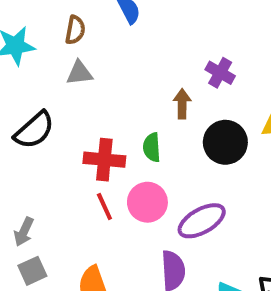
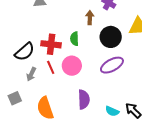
black semicircle: (34, 130) -> (25, 52), moved
purple ellipse: (202, 221) -> (112, 65), moved
gray arrow: (24, 232) -> (31, 74), moved

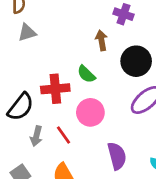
green semicircle: (74, 39) -> (86, 74), turned -32
red line: (51, 67) -> (64, 135), moved

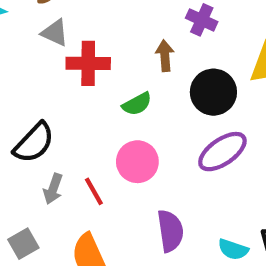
gray triangle: (27, 33) -> (55, 33), turned 36
green semicircle: (86, 74) -> (137, 104), turned -78
red cross: (55, 89) -> (88, 63), moved

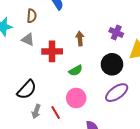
purple cross: (202, 20) -> (116, 32), moved
gray triangle: (55, 33) -> (28, 40), moved
brown arrow: (165, 56) -> (80, 39), moved

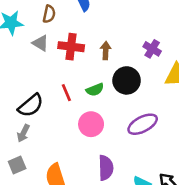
red cross: (52, 51) -> (71, 47), moved
black circle: (112, 64) -> (127, 80), moved
gray arrow: (36, 112) -> (23, 133), moved
red line: (56, 112) -> (66, 93), moved

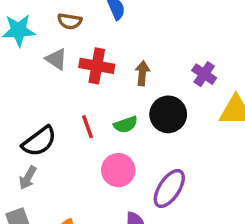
brown semicircle: (49, 14) -> (70, 21), turned 84
purple ellipse: (143, 124) -> (169, 188), moved, turned -32

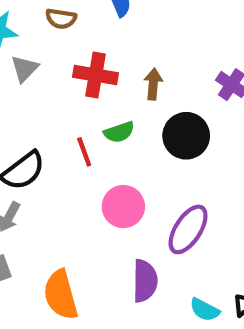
gray triangle: (56, 59) -> (25, 69), moved, turned 40
green semicircle: (126, 125) -> (119, 132), moved

